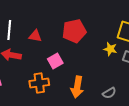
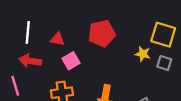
pink square: (55, 61) -> (71, 61), moved

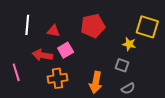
red arrow: (30, 61) -> (42, 55), moved
gray square: (164, 63) -> (122, 65), moved

